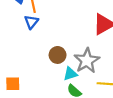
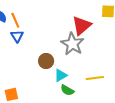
gray star: (87, 61) -> (72, 44), moved

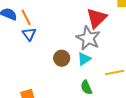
cyan triangle: (61, 75) -> (84, 59), moved
green semicircle: (67, 90) -> (86, 87), turned 40

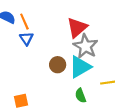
red triangle: (97, 18) -> (77, 27), moved
cyan triangle: (84, 59) -> (80, 67), size x1.6

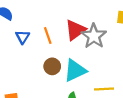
orange line: (24, 22) -> (48, 36), moved
gray star: (85, 46) -> (94, 36), moved

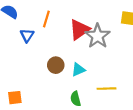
orange line: (48, 36) -> (46, 19), moved, turned 35
cyan triangle: (75, 70) -> (78, 70), size x0.6

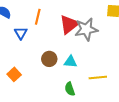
gray star: (98, 36) -> (86, 29), turned 30
cyan triangle: (78, 70) -> (70, 62), turned 32
orange square: (15, 98) -> (14, 74), moved, turned -32

